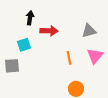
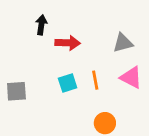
cyan square: (24, 45) -> (68, 83), moved
pink triangle: (95, 56) -> (131, 77), turned -42

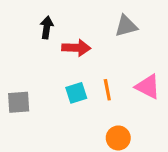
gray triangle: (123, 43) -> (126, 26), moved

